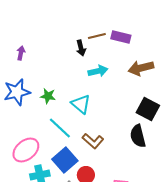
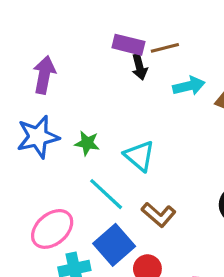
purple rectangle: (121, 37) -> (128, 45), moved
purple arrow: (21, 53) -> (44, 75), size x1.6
cyan arrow: (98, 71) -> (189, 86), moved

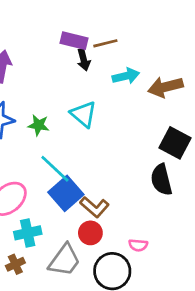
cyan triangle: (140, 156) -> (84, 114), moved
brown L-shape: (159, 215) -> (94, 207), moved
blue square: (114, 245) -> (66, 193), moved

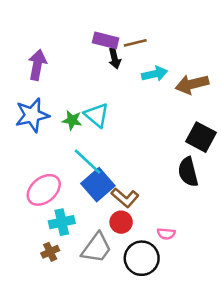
cyan triangle: (84, 114) -> (97, 115), moved

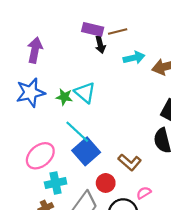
brown L-shape: (125, 198) -> (130, 162), moved
pink semicircle: (166, 234) -> (144, 193), turned 144

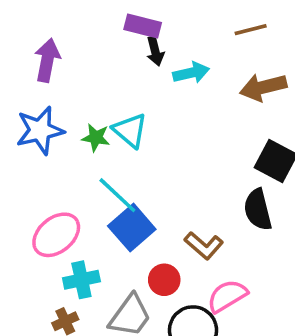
brown line: (118, 32) -> (251, 30), moved
cyan arrow: (134, 58) -> (191, 73), moved
pink semicircle: (144, 193) -> (227, 296), size x1.6

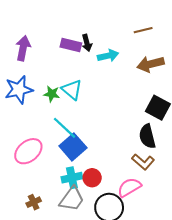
purple rectangle: (143, 26) -> (71, 45), moved
brown L-shape: (204, 246) -> (143, 162), moved
cyan cross: (81, 280) -> (72, 178), moved

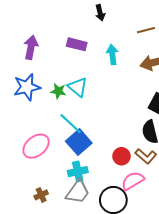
black arrow: (87, 43) -> (100, 13), moved
cyan arrow: (108, 56) -> (112, 55), turned -84
red circle: (92, 178) -> (121, 156), moved

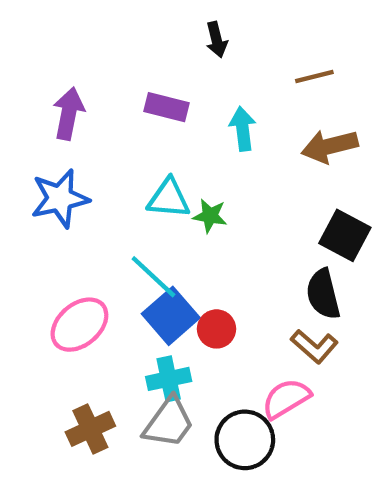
cyan triangle: (78, 87) -> (169, 198), turned -35
green star: (58, 91) -> (210, 216), moved
red circle: (121, 156) -> (217, 329), moved
brown cross: (41, 195) -> (90, 429), size x1.5

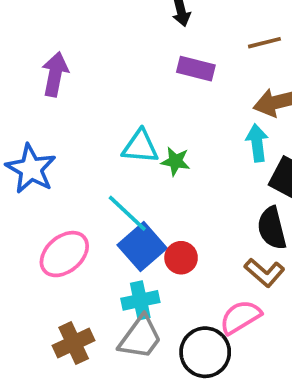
purple rectangle: (166, 107) -> (196, 69), moved
cyan arrow: (243, 129) -> (257, 143), moved
blue star: (60, 198) -> (31, 169), moved, turned -30

